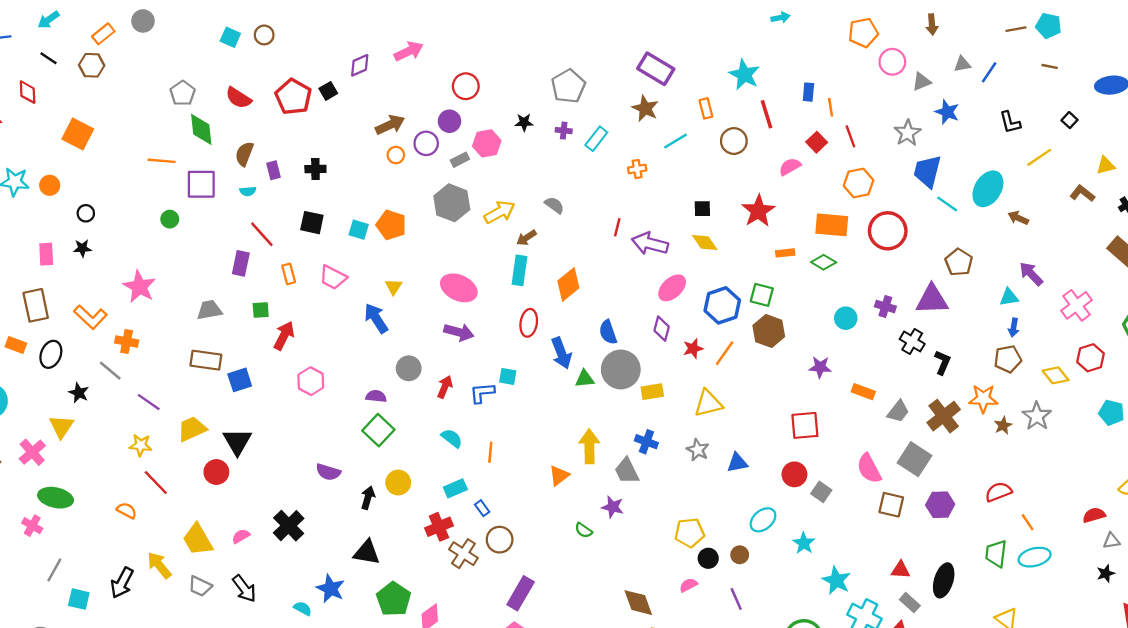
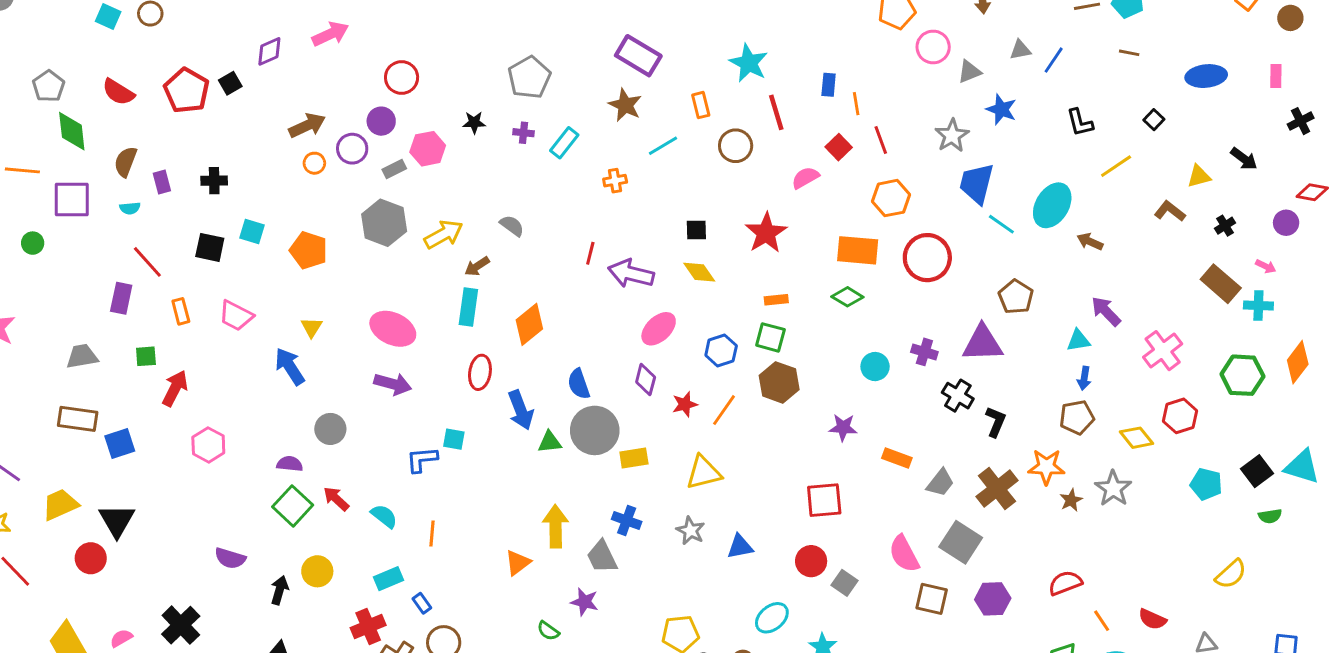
cyan square: (359, 230) -> (252, 231), moved
orange rectangle: (785, 253) -> (776, 300), moved
blue hexagon: (722, 305) -> (721, 351), size x0.7
red arrow: (445, 387) -> (336, 499), moved, turned -70
red semicircle: (1094, 515) -> (1152, 619), moved, turned -140

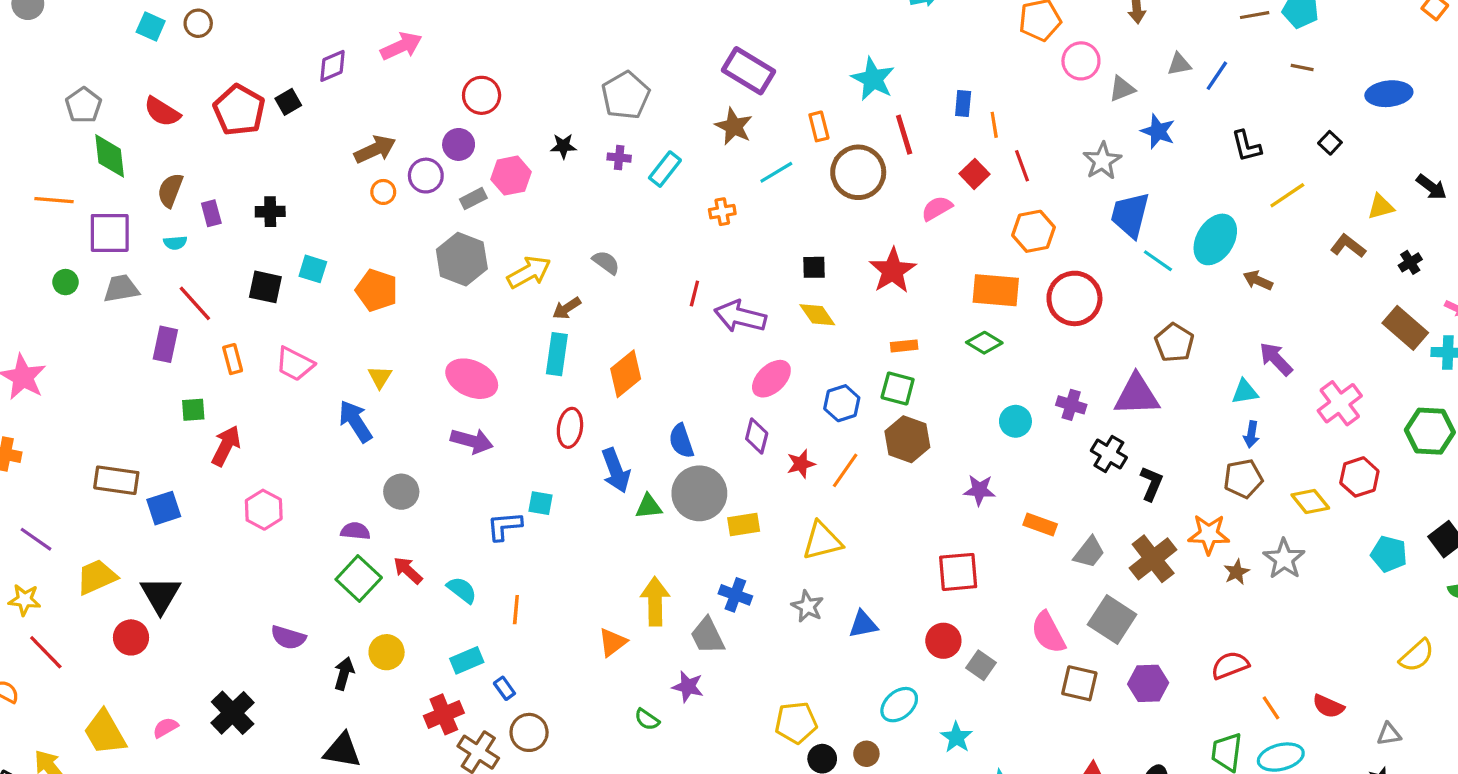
brown circle: (736, 146) -> (858, 172), size x1.4
gray trapezoid: (82, 356) -> (121, 289), moved

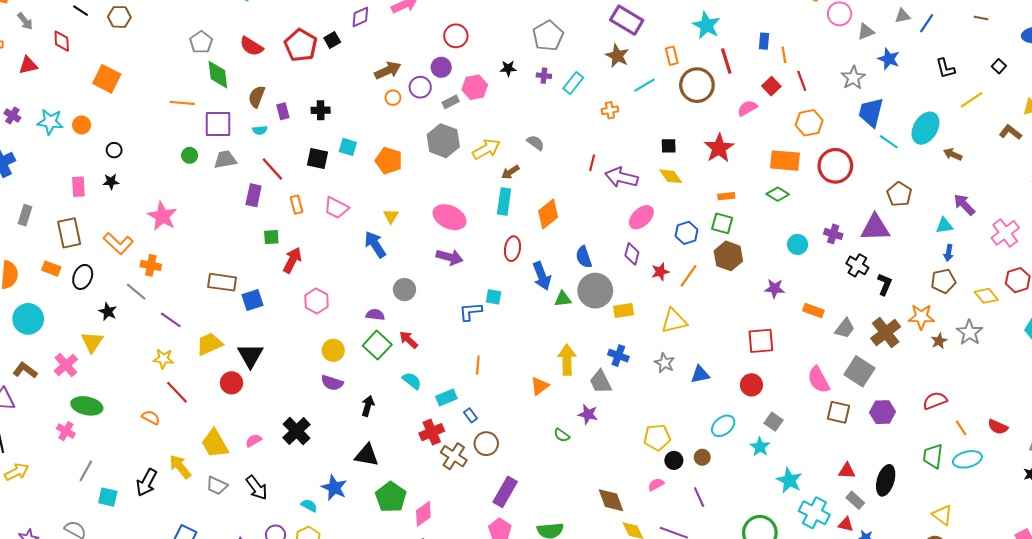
cyan semicircle: (462, 590) -> (412, 381), moved
yellow circle: (387, 652) -> (333, 350), moved
gray square: (981, 665) -> (773, 422), moved

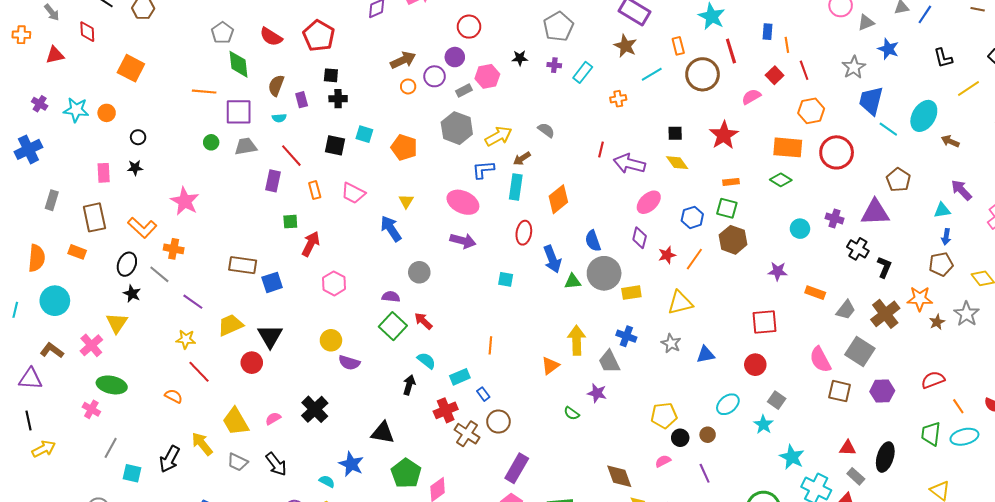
black square: (332, 40) -> (331, 75), moved, turned 35
black ellipse: (83, 277) -> (127, 264), moved
blue L-shape: (471, 312) -> (483, 170), moved
yellow circle: (333, 350) -> (331, 340), moved
black arrow: (368, 406) -> (409, 385), moved

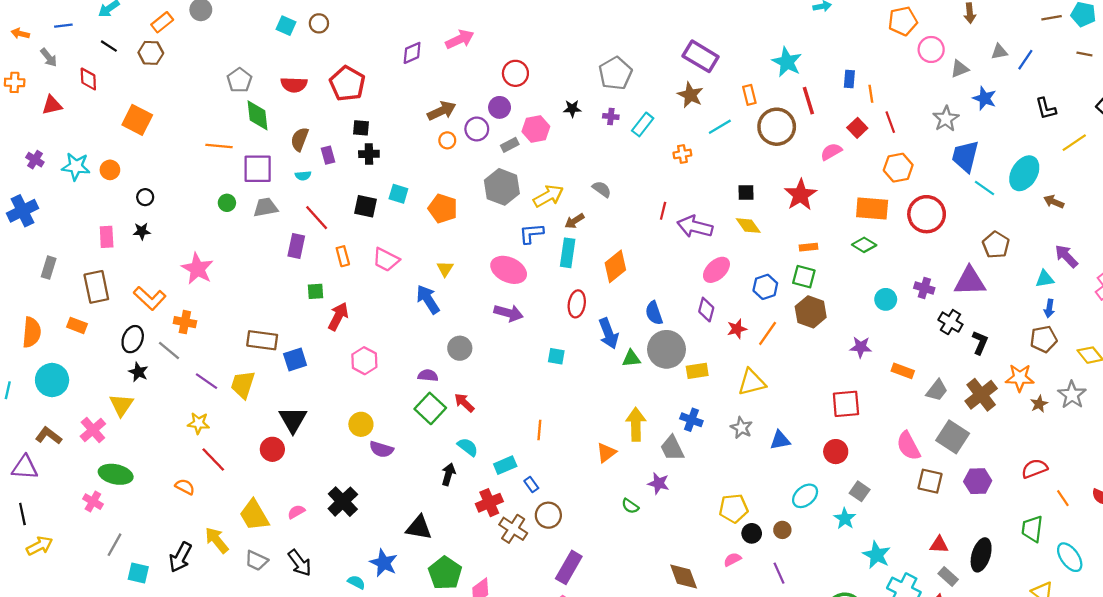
red semicircle: (271, 37) -> (294, 85), turned -30
yellow trapezoid: (230, 325) -> (243, 385), moved, turned -48
cyan ellipse: (964, 437) -> (1070, 557), moved, turned 68

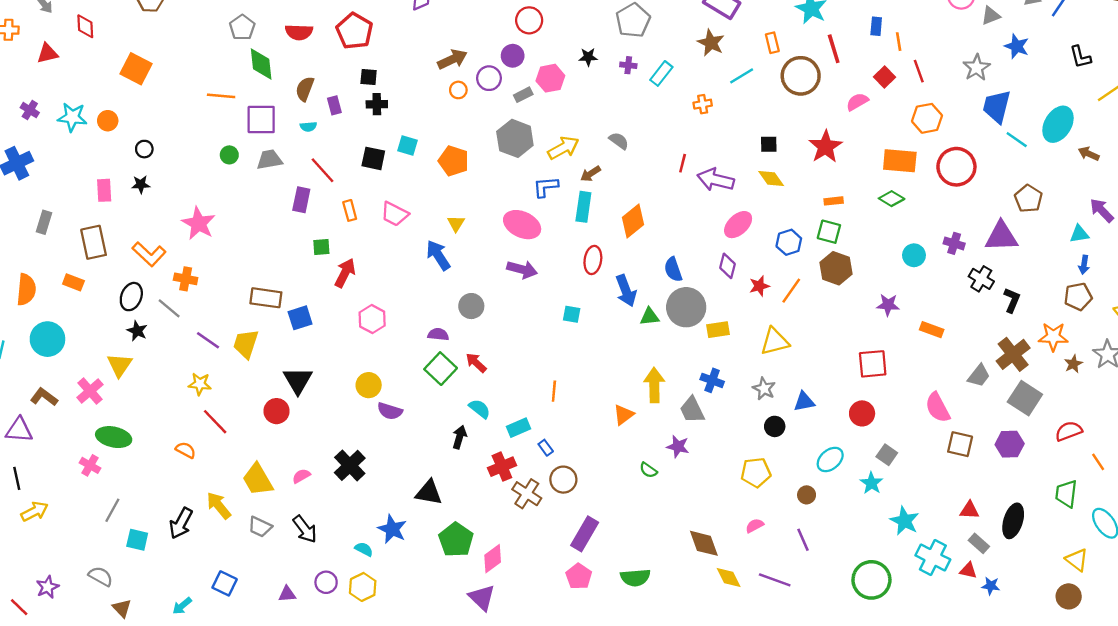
gray trapezoid: (937, 390) -> (979, 376), moved
gray square: (953, 437) -> (1025, 398), moved
black circle: (752, 533) -> (775, 426), moved

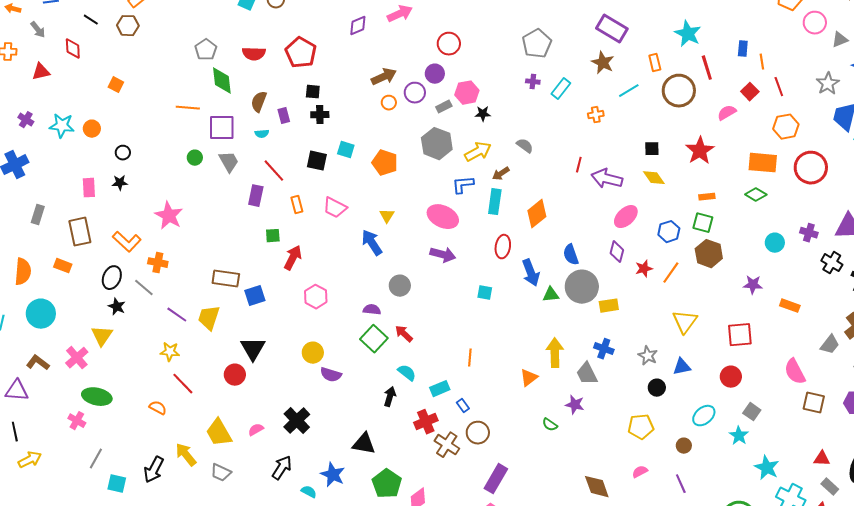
black star: (588, 57) -> (483, 114), moved
orange square: (136, 69) -> (116, 85), size x0.6
gray trapezoid: (269, 160) -> (229, 162), turned 70
yellow triangle: (775, 341) -> (685, 322), moved, turned -40
black arrow: (305, 529) -> (282, 468), moved, turned -110

